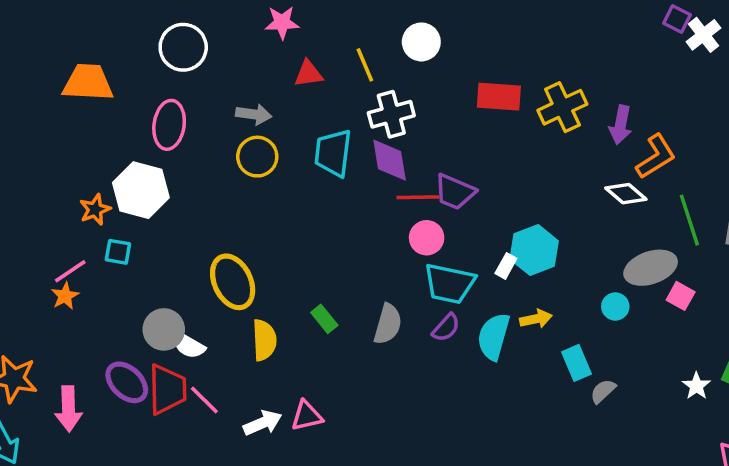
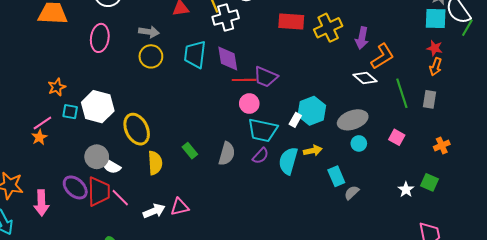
white cross: (391, 114) -> (226, 17), moved
white hexagon: (141, 190) -> (98, 107), moved
gray ellipse: (651, 268) -> (353, 120), moved

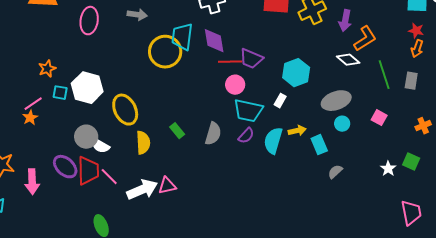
yellow circle: (151, 56) -> (165, 52), moved, size x1.4
cyan hexagon: (312, 111) -> (296, 73), moved
cyan rectangle: (336, 176) -> (319, 145), moved
white arrow: (154, 211) -> (142, 190), size x1.4

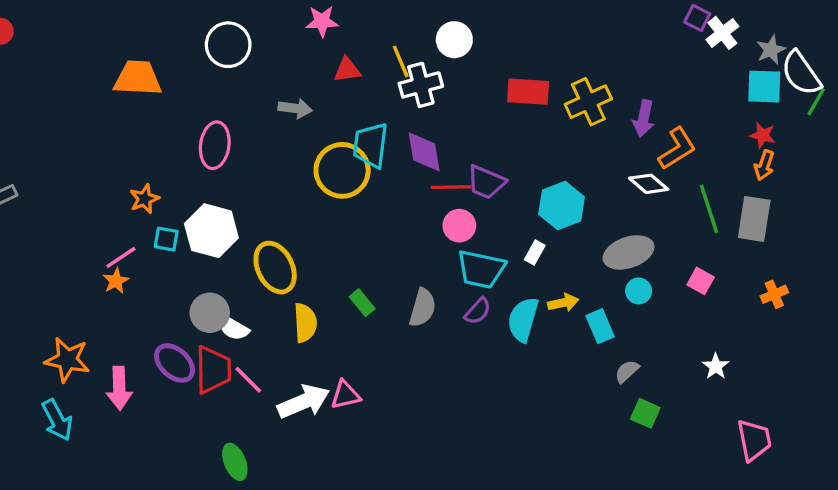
pink ellipse: (89, 21) -> (215, 145), moved
gray rectangle: (411, 81) -> (754, 219), size x1.5
green square: (411, 162) -> (645, 413), moved

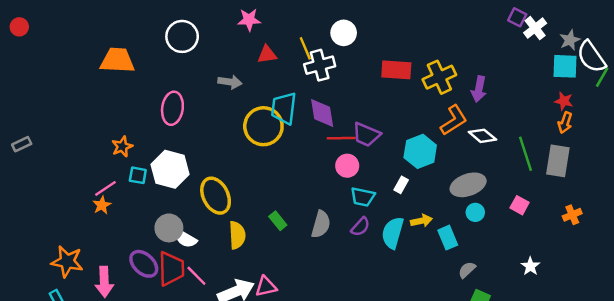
orange L-shape: (677, 149) -> (454, 120), moved
cyan trapezoid: (481, 269) -> (363, 197), size x0.7

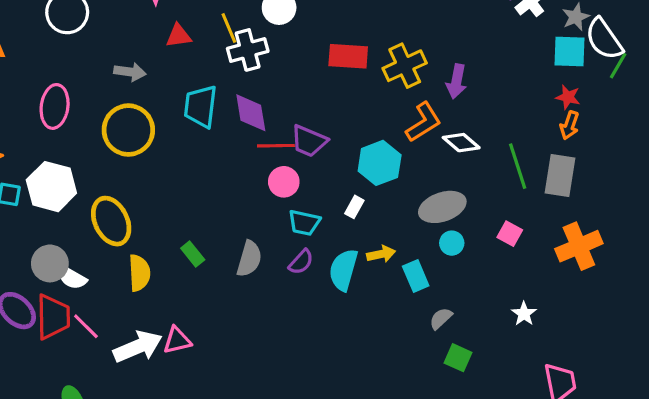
yellow circle: (263, 126) -> (128, 130), moved
orange cross: (572, 215) -> (579, 246), size x1.8

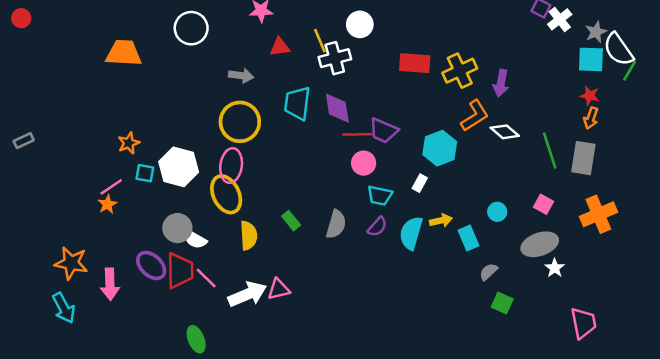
pink ellipse: (55, 106) -> (231, 166), moved
gray ellipse: (442, 207) -> (540, 244), moved

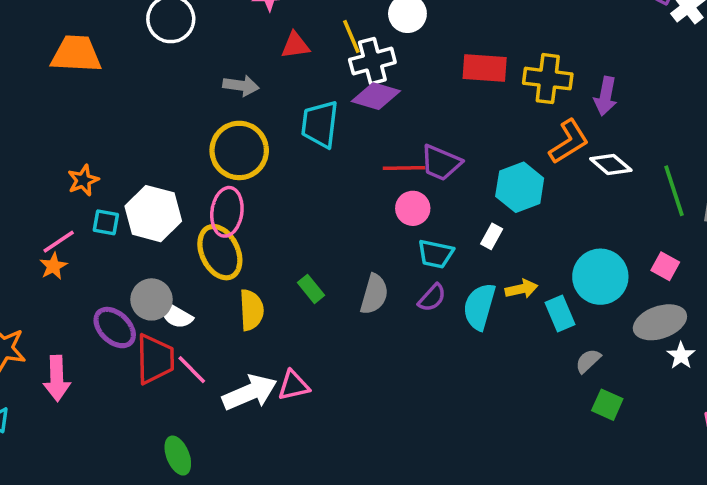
yellow cross: (460, 71) -> (548, 79), turned 32
purple diamond: (337, 108) -> (376, 96), moved, turned -64
cyan circle: (497, 212) -> (600, 277), size x2.0
purple ellipse: (151, 266) -> (115, 328), moved

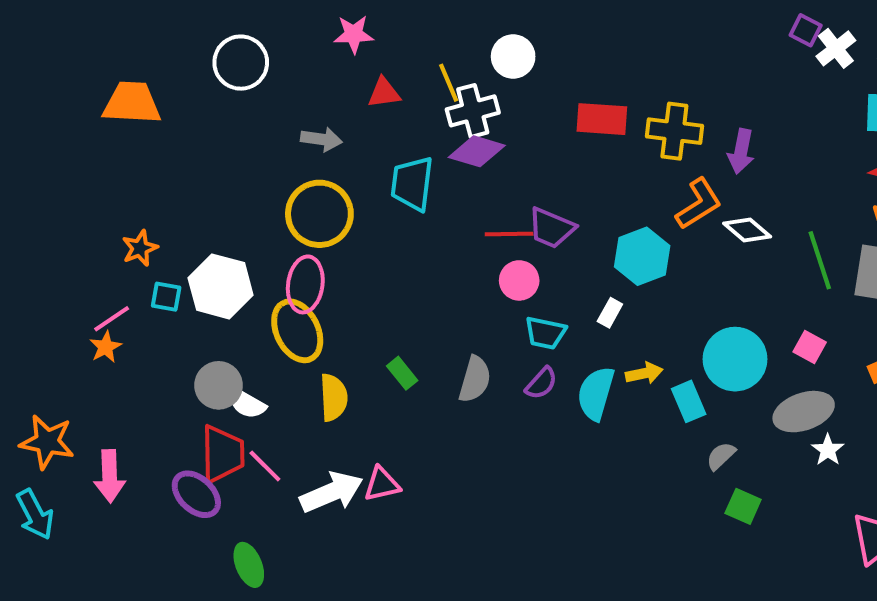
purple ellipse: (115, 328) -> (196, 494), moved

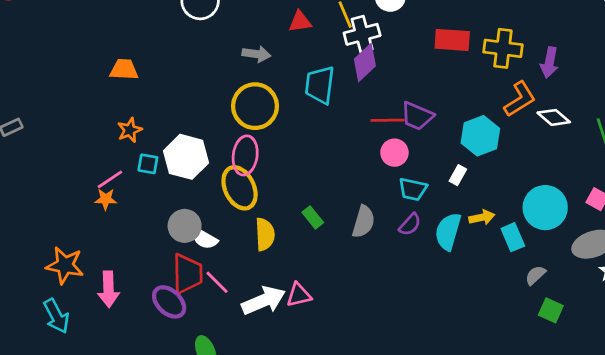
orange trapezoid: (132, 103) -> (124, 70), moved, size x0.7
purple diamond: (477, 151) -> (365, 62), turned -60
orange star: (106, 347) -> (106, 199), turned 30

